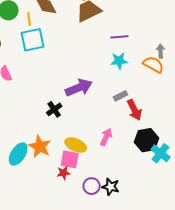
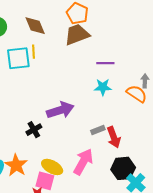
yellow line: (29, 19) -> (34, 52), moved
gray rectangle: (120, 96) -> (98, 130), moved
pink arrow: (106, 137) -> (83, 162), size x1.5

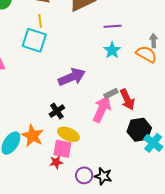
cyan square: (18, 58) -> (34, 40), moved, turned 30
cyan star: (103, 87) -> (112, 50), turned -30
black cross: (34, 130) -> (57, 111), moved
pink arrow: (83, 162) -> (102, 109), moved

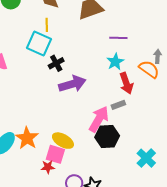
gray rectangle: (111, 94) -> (118, 105), moved
red arrow: (127, 99) -> (126, 83), moved
black cross: (57, 111) -> (56, 63), moved
black hexagon: (139, 130) -> (107, 136), moved

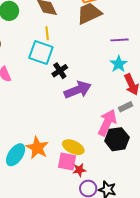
red star: (48, 167) -> (79, 170), moved

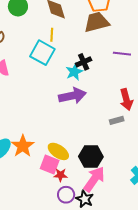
cyan star: (119, 64) -> (74, 72), moved
black cross: (60, 71) -> (84, 62), moved
pink arrow: (107, 123) -> (94, 179), moved
black hexagon: (117, 139) -> (91, 157), moved

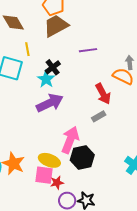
yellow line: (52, 35) -> (27, 49), moved
pink arrow: (94, 179) -> (70, 140), moved

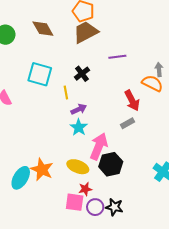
yellow line: (27, 49) -> (66, 93), moved
cyan star: (46, 79) -> (79, 127), moved
purple arrow: (50, 103) -> (79, 109), size x0.6
pink square: (44, 175) -> (75, 202), moved

